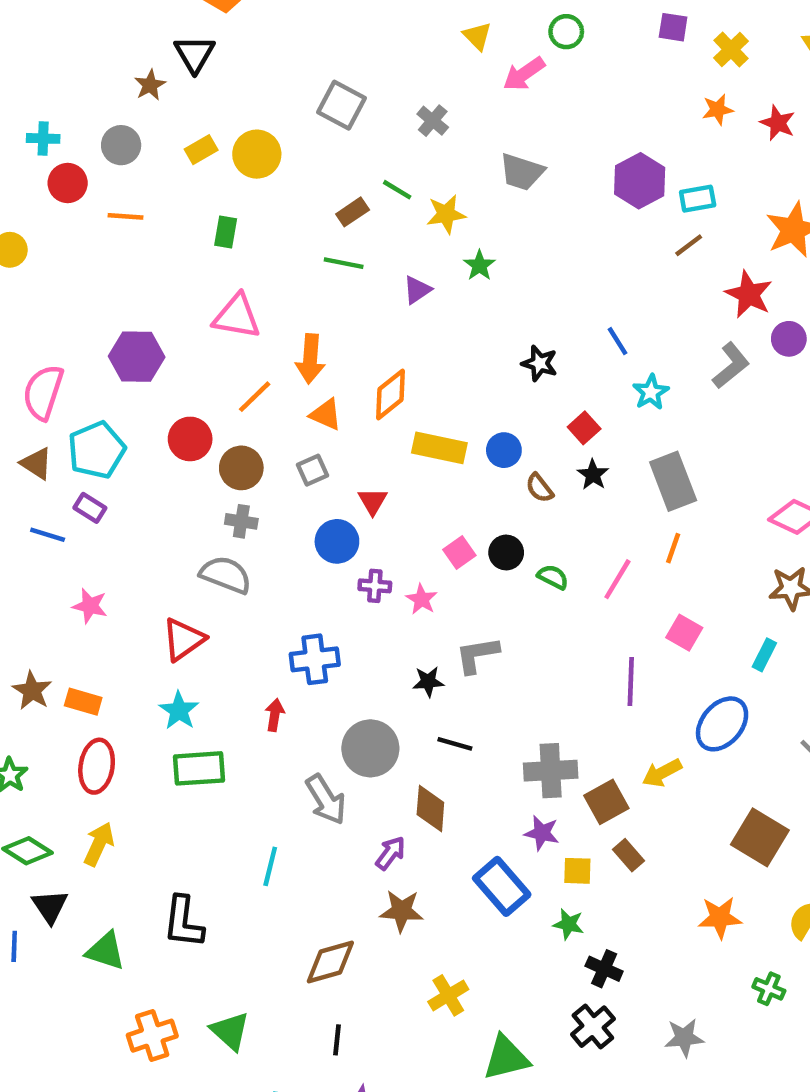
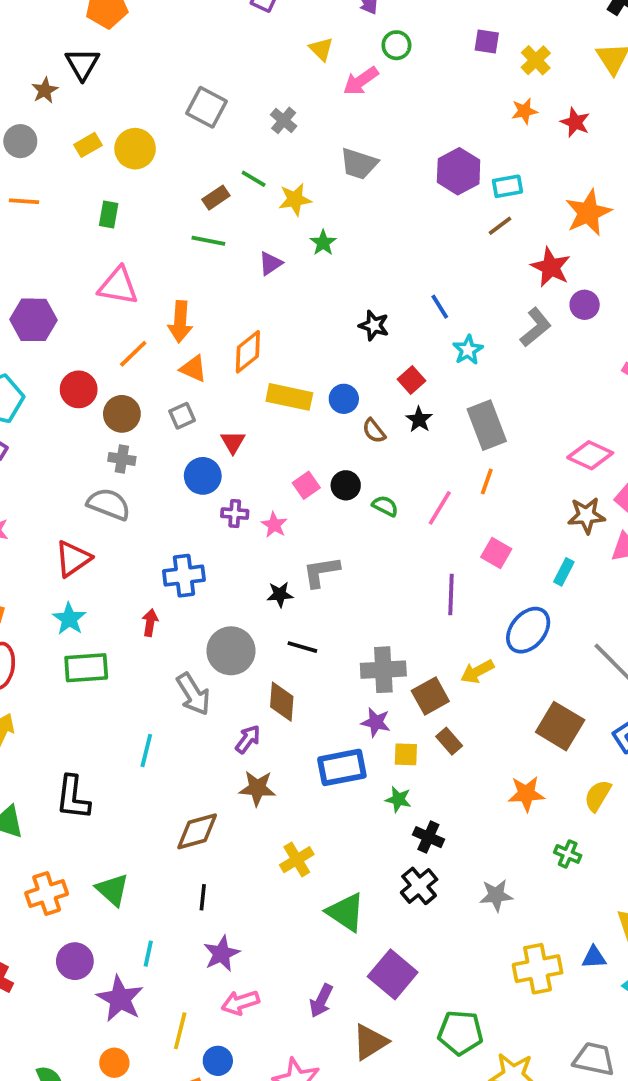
blue rectangle: (502, 886) -> (342, 767), turned -60
green triangle: (506, 1058) -> (346, 912), turned 48

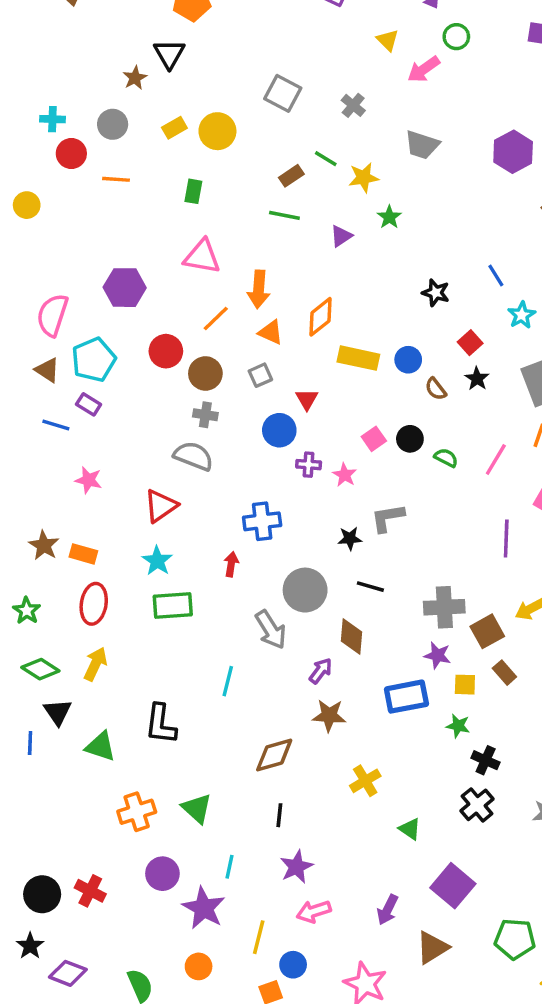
green triangle: (346, 912) -> (410, 829), size x0.6

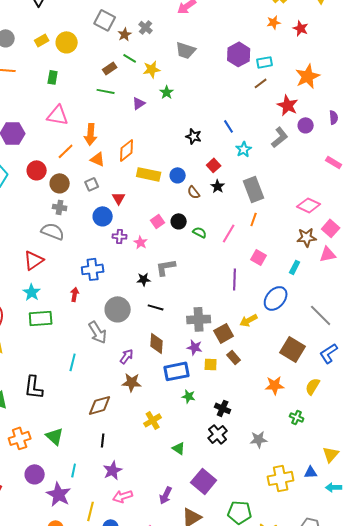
brown star: (135, 78) -> (125, 34), moved
brown diamond: (351, 636) -> (157, 343), moved
green star: (458, 726) -> (189, 396), moved

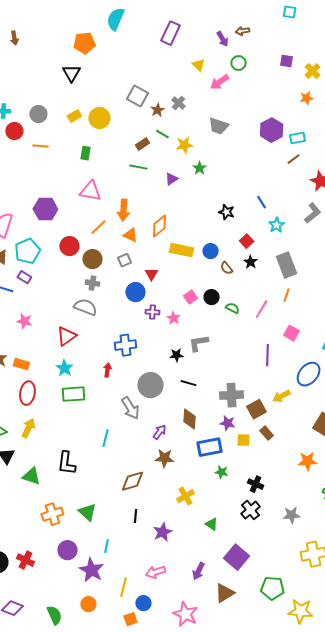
purple star: (113, 470) -> (162, 532), moved

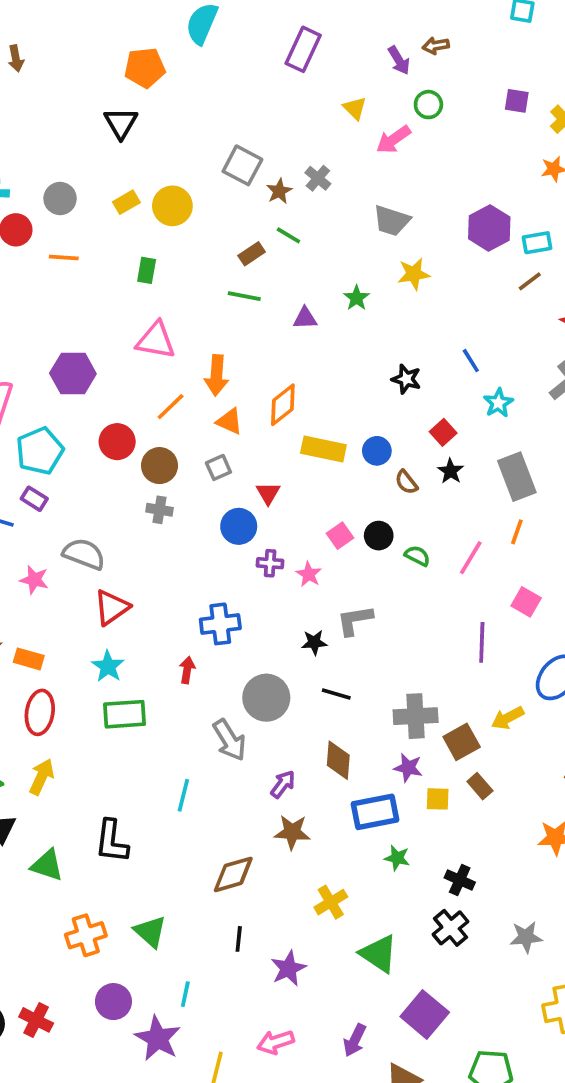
yellow star: (185, 145) -> (414, 274), moved
purple triangle: (172, 179) -> (305, 318), turned 32
gray semicircle: (85, 307) -> (84, 554), moved
green triangle: (212, 524) -> (379, 954), size x1.6

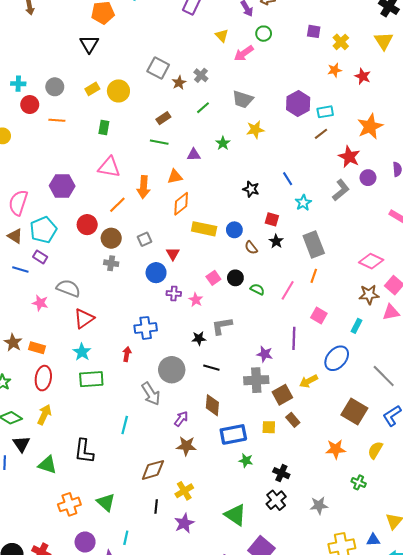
green line: (288, 235) -> (203, 108), moved, turned -72
orange triangle: (229, 421) -> (175, 177), moved, turned -35
red square: (443, 432) -> (272, 219), turned -32
purple star: (408, 768) -> (265, 354), moved
yellow cross: (331, 902) -> (184, 491), moved

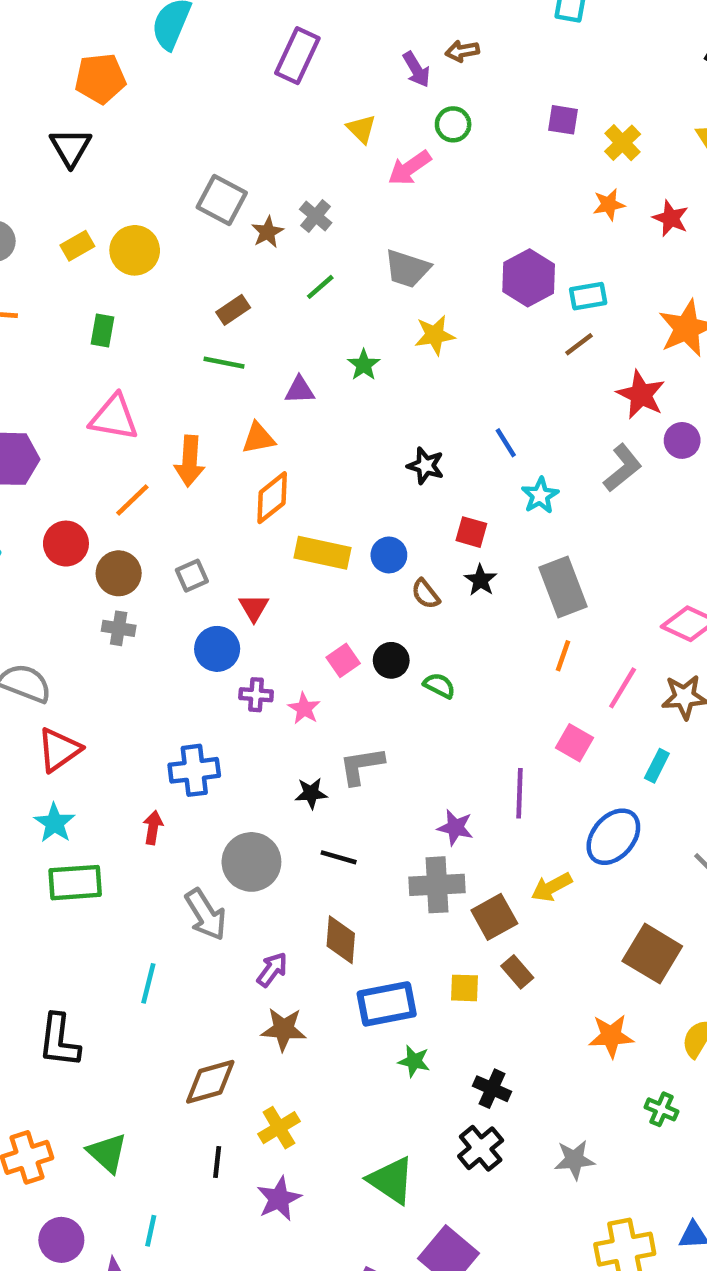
pink line: (288, 290) -> (623, 688), moved

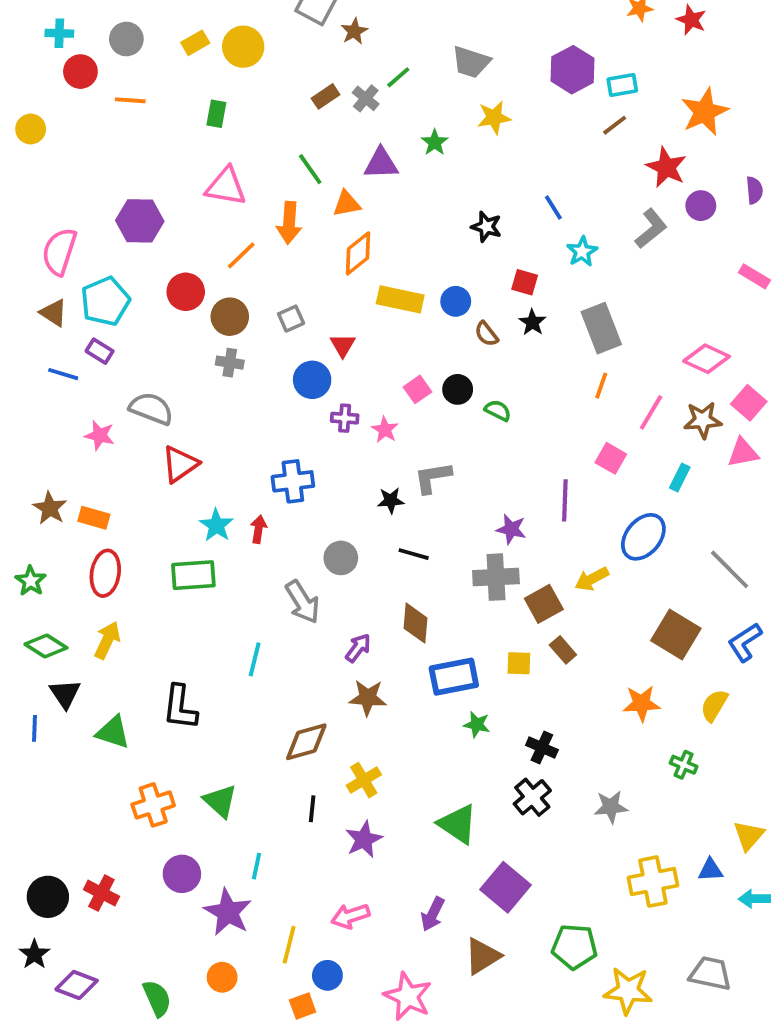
gray cross: (316, 216) -> (366, 98), moved
green line: (224, 363) -> (310, 169), moved, turned 44
purple triangle: (300, 390) -> (381, 163), size x1.4
cyan star: (54, 823) -> (216, 525), moved
gray circle: (251, 862) -> (341, 558), size x0.7

